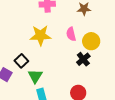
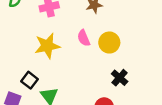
black cross: (83, 59) -> (120, 78), moved

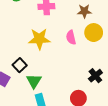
yellow circle: (109, 43) -> (94, 33), moved

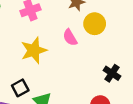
black square: (20, 65) -> (20, 88), turned 32

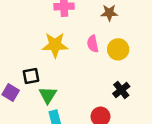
yellow circle: (95, 24) -> (118, 49), moved

